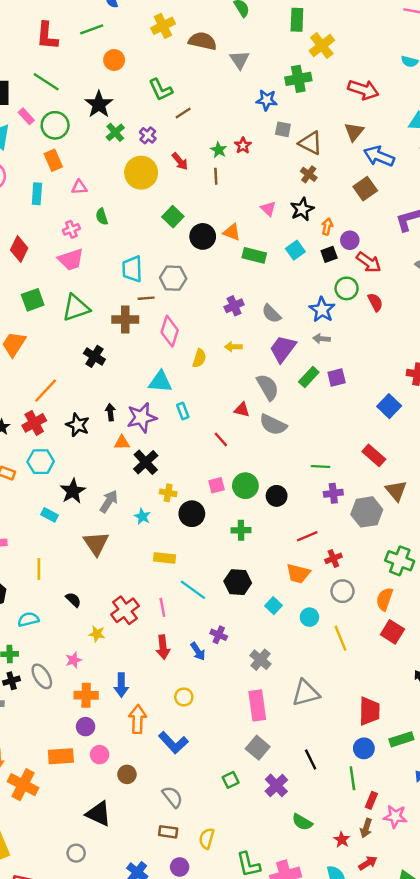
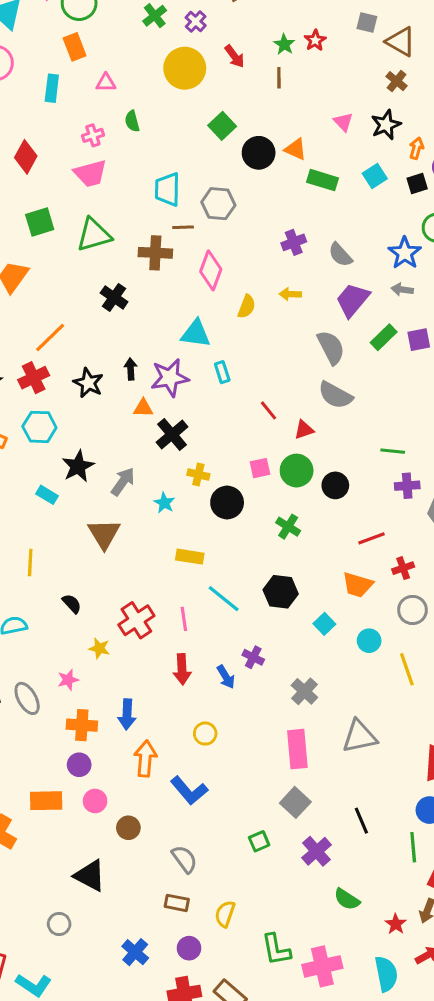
red triangle: (242, 410) -> (304, 430), moved, turned -35
green cross: (241, 530) -> (288, 527), turned 30

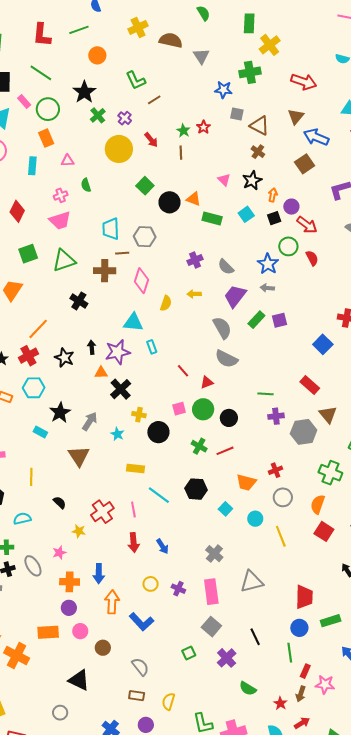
red line: (371, 538) -> (225, 451), moved
purple cross: (253, 657) -> (178, 589), moved

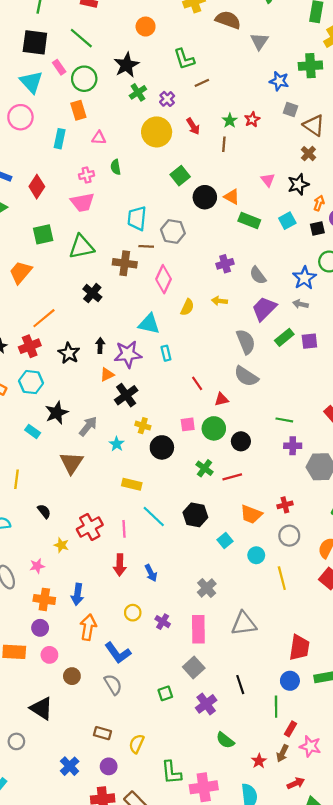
orange triangle: (101, 373) -> (107, 374), turned -32
gray semicircle: (140, 667) -> (113, 684), moved
red arrow: (302, 723) -> (296, 783), moved

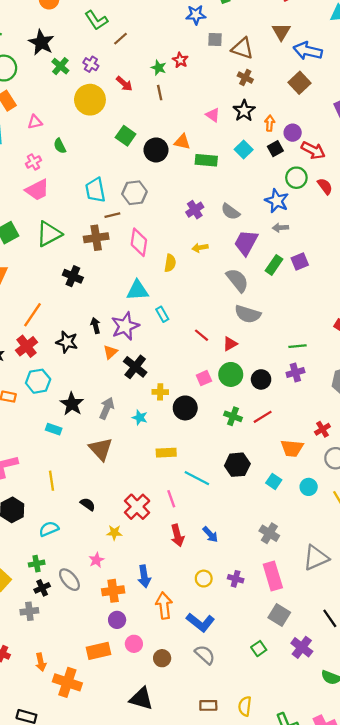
purple cross: (293, 446) -> (295, 373), moved

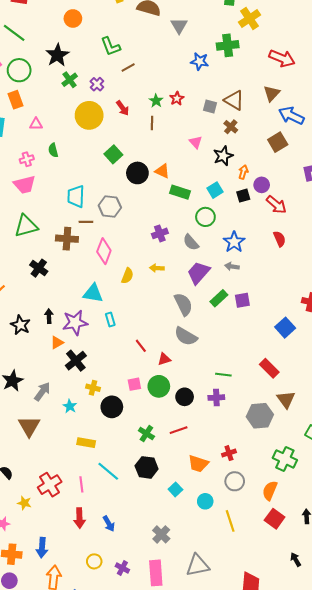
gray square: (215, 39) -> (210, 106), moved
pink triangle: (213, 115) -> (196, 142), moved
green circle: (296, 178) -> (205, 217), moved
green cross: (233, 416) -> (146, 434), moved

